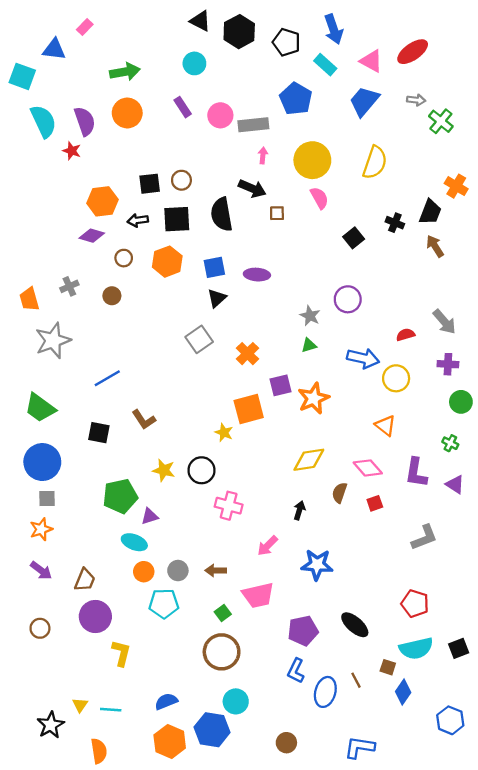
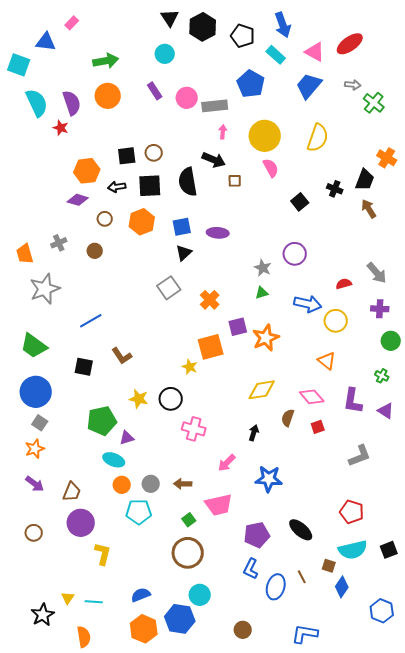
black triangle: (200, 21) -> (170, 18), turned 30
gray square: (47, 499) -> (40, 423), turned 35

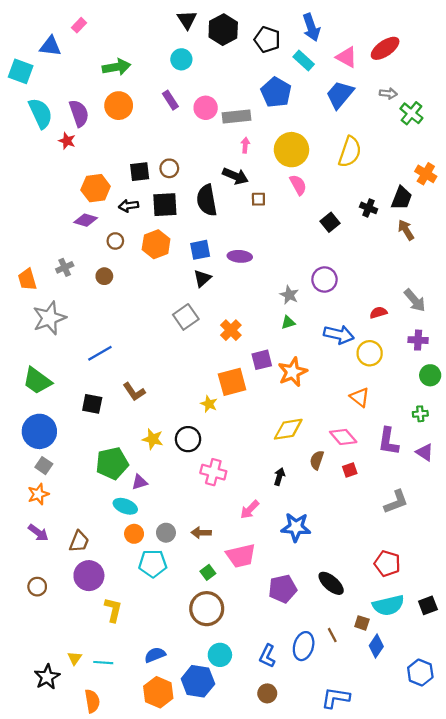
green cross: (382, 376) -> (420, 414), turned -32
blue L-shape: (251, 569) -> (267, 656), moved

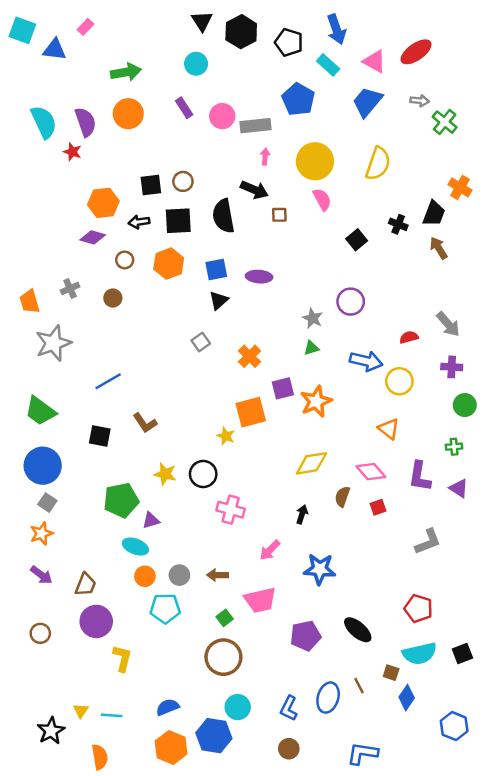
cyan square: (21, 71) -> (22, 30), moved
gray square: (186, 317) -> (201, 342), size x0.7

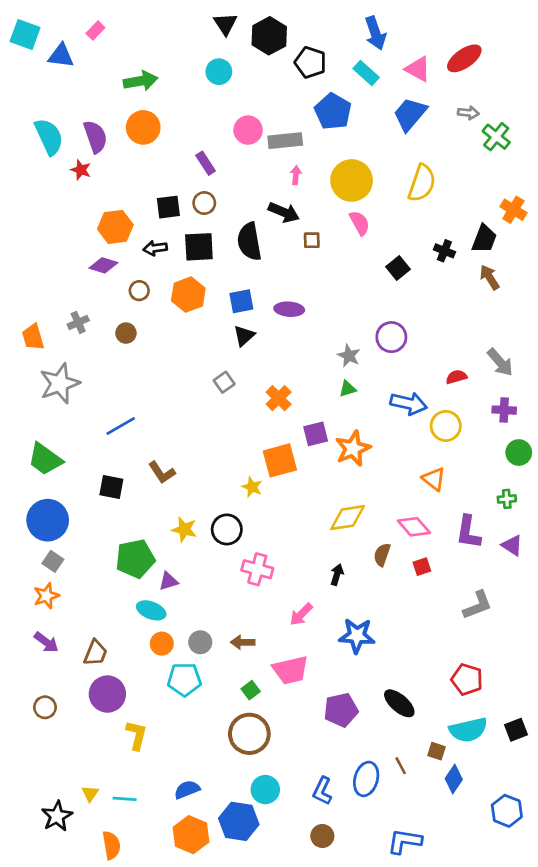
black pentagon: (289, 42) -> (310, 62), moved
purple rectangle: (184, 108) -> (206, 163), moved

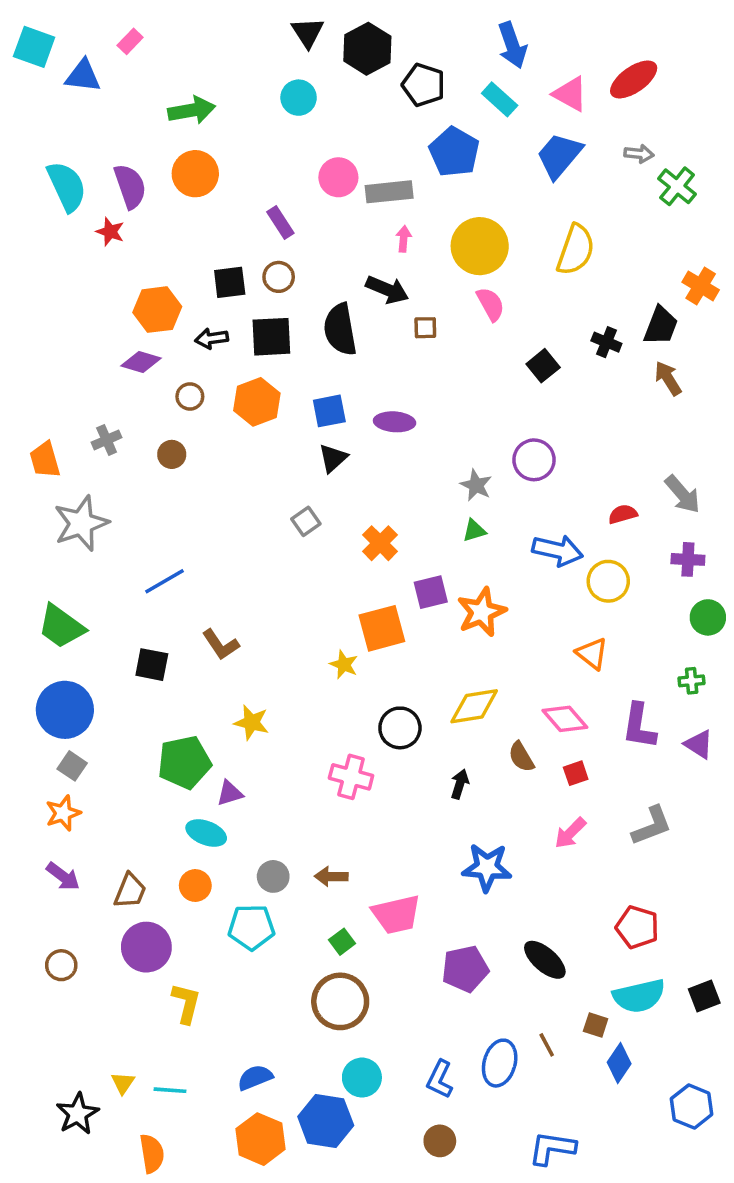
black circle: (227, 529) -> (400, 728), moved
brown semicircle: (382, 555) -> (521, 757), turned -50
pink arrow: (301, 614) -> (570, 833), moved
orange circle: (162, 644) -> (195, 886), moved

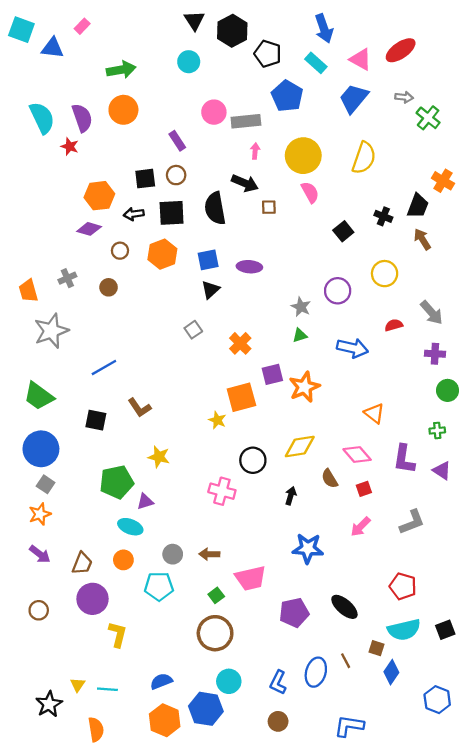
yellow circle: (608, 581) -> (385, 274), moved

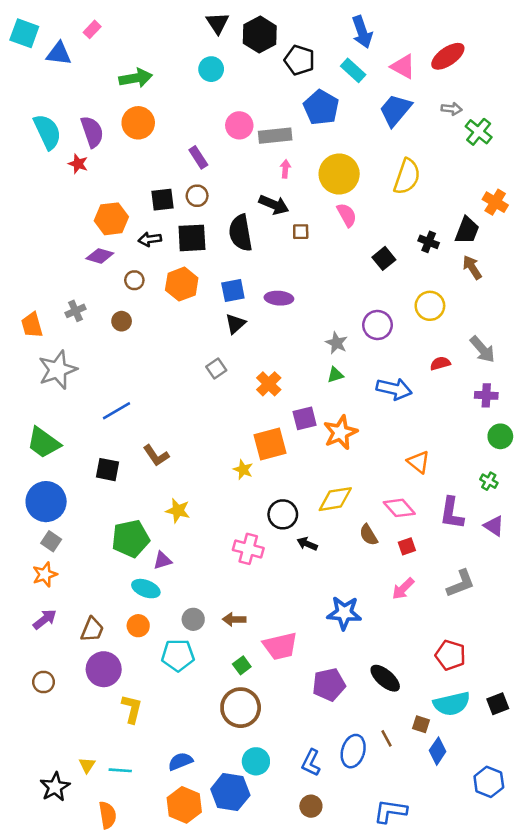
green cross: (437, 430) -> (489, 481), turned 35
black arrow: (291, 496) -> (307, 544), moved, turned -84
purple arrow: (40, 554) -> (45, 619), turned -75

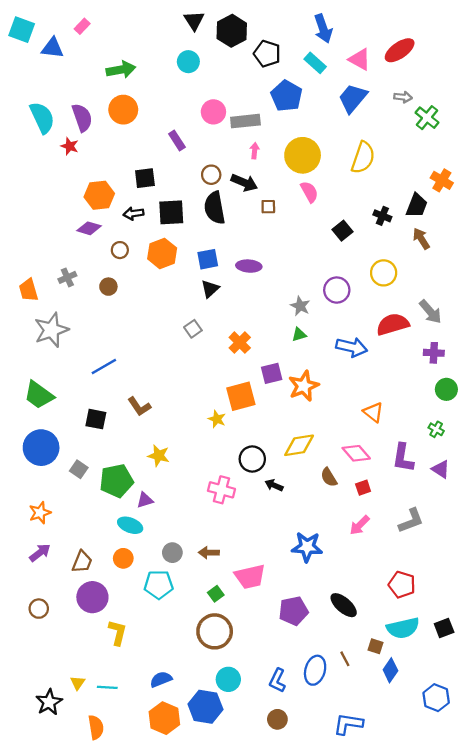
brown circle: (197, 196) -> (211, 175), moved
red semicircle: (440, 363) -> (393, 324), size x1.8
gray square: (51, 541) -> (79, 469), moved

